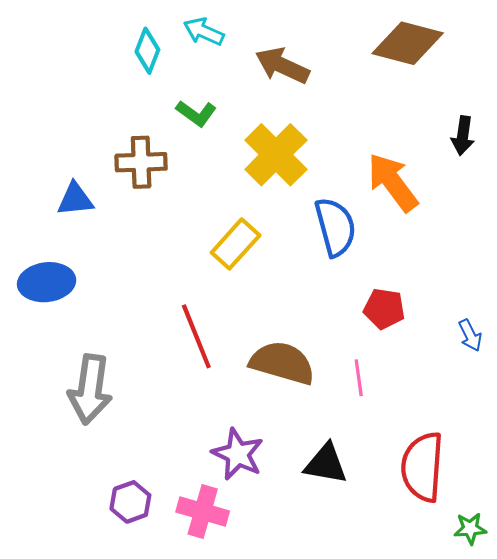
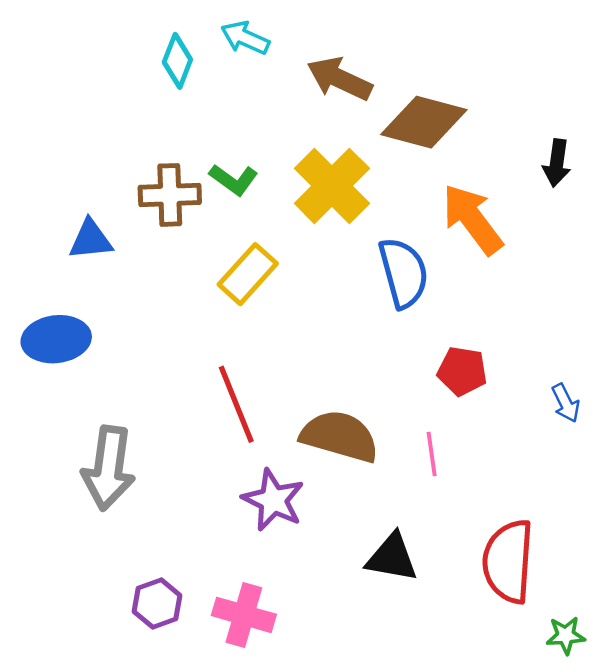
brown diamond: (408, 43) -> (424, 122), moved
green L-shape: (196, 113) -> (234, 180), moved
yellow rectangle: (236, 244) -> (248, 274), moved
purple star: (238, 454) -> (273, 500), moved

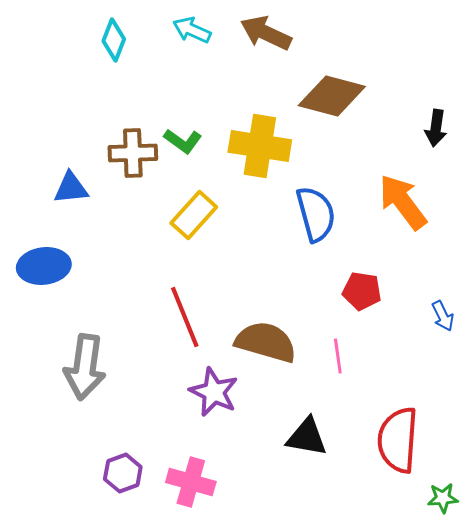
cyan diamond: (177, 61) -> (114, 40), moved
brown arrow: (340, 79) -> (266, 33), moved
yellow cross: (332, 186) -> (260, 146), turned -36
orange arrow: (472, 219) -> (403, 202), moved

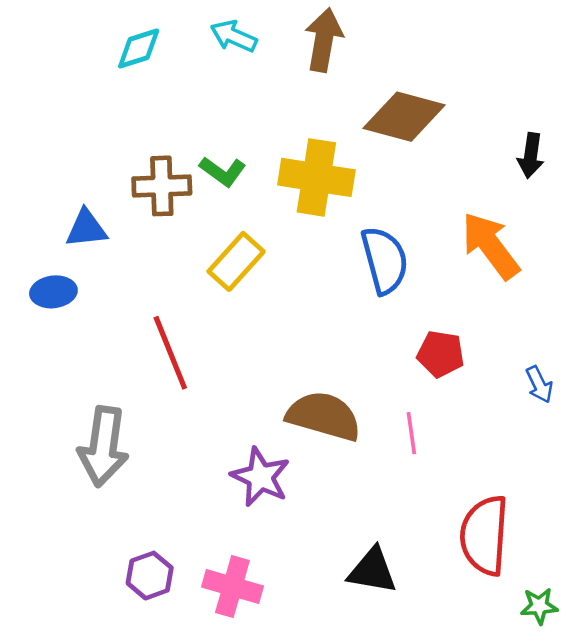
brown arrow: (266, 33) -> (324, 40), turned 75
cyan diamond: (114, 40) -> (139, 48), turned 51
blue ellipse: (44, 266) -> (53, 292), moved, size x0.7
red line: (185, 317) -> (170, 353), moved
black triangle: (307, 437) -> (372, 571), moved

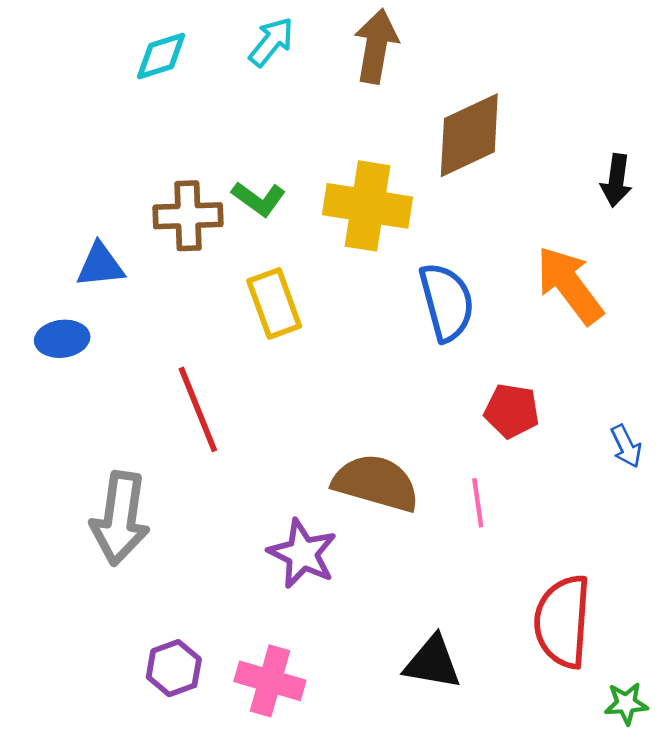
cyan arrow: (234, 36) -> (271, 42), turned 105
brown diamond: (404, 117) -> (469, 135), turned -40
yellow rectangle: (236, 261) -> (274, 303), turned -62

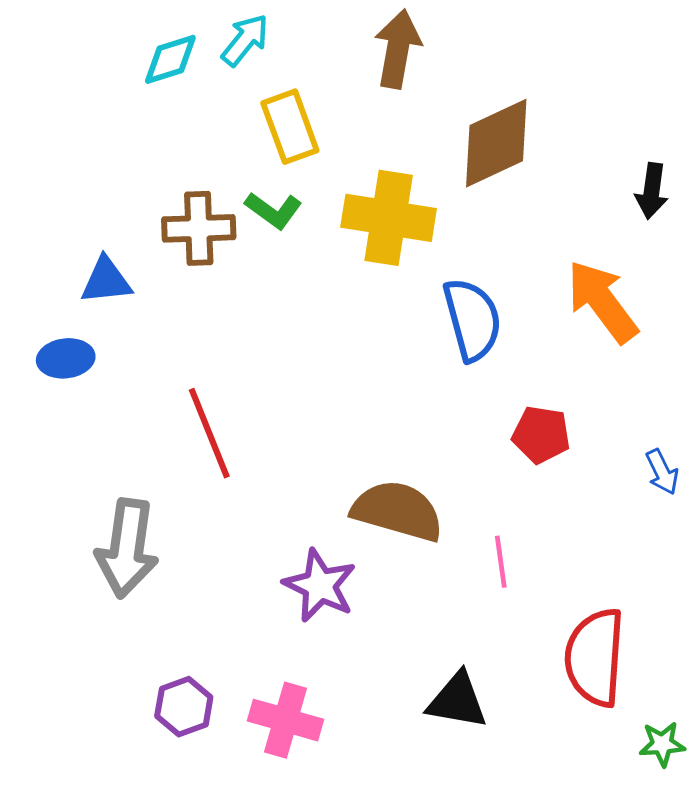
cyan arrow: (271, 42) -> (245, 40), moved
yellow rectangle: (274, 303) -> (290, 127), moved
pink line: (478, 503) -> (501, 562), moved

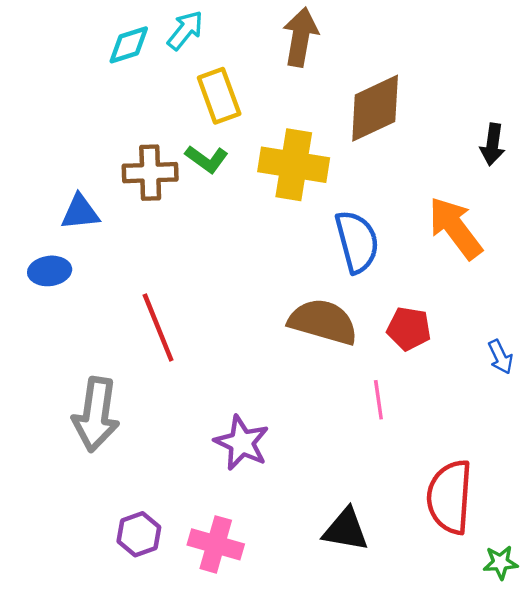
brown semicircle: (398, 511) -> (323, 322), moved
pink line: (501, 562) -> (378, 400), moved

